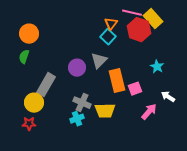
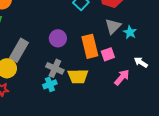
gray triangle: (99, 61) -> (113, 26), moved
purple circle: (77, 68) -> (58, 38), moved

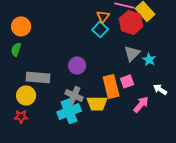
orange rectangle: (90, 46) -> (111, 86), moved
gray rectangle: (19, 50) -> (38, 77), turned 65
cyan cross: (50, 84) -> (69, 111), size x1.6

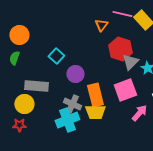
red hexagon: (131, 22) -> (120, 49), moved
cyan square: (100, 29) -> (56, 56), moved
pink square: (127, 81) -> (125, 90), size x1.6
orange rectangle: (111, 86) -> (95, 95), moved

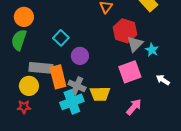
green semicircle: (14, 58) -> (19, 40), size x1.5
orange rectangle: (95, 95) -> (58, 77), moved
pink arrow: (139, 113) -> (134, 107), moved

